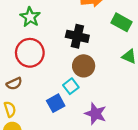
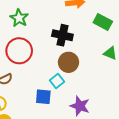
blue square: (56, 103) -> (43, 97), turned 35

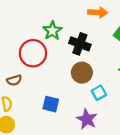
green star: (19, 18) -> (52, 31), moved
cyan square: (57, 81) -> (99, 93), moved

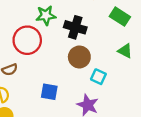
green star: (52, 31) -> (46, 15), turned 30
cyan square: (99, 93) -> (98, 77), turned -32

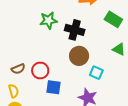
red circle: (27, 40) -> (40, 71), moved, size x0.7

